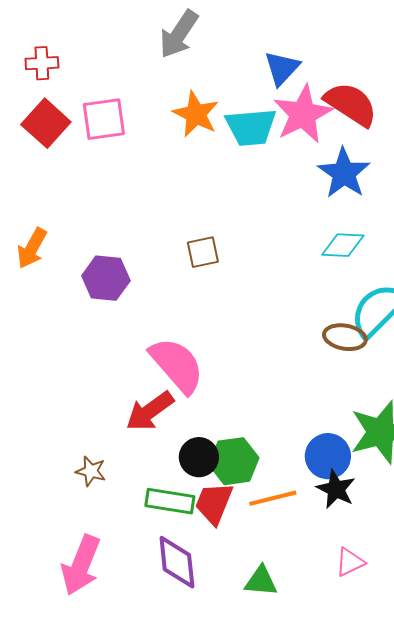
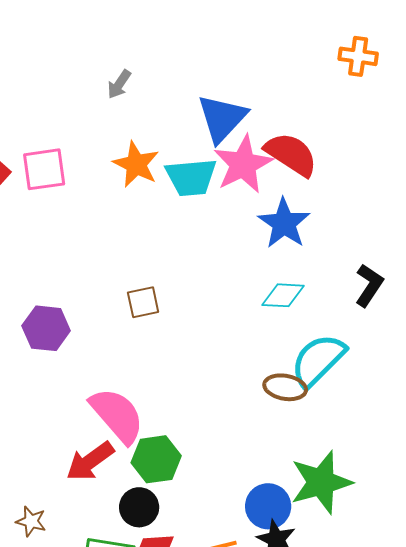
gray arrow: (179, 34) -> (119, 84), size x0.6
blue triangle: (282, 68) -> (222, 118), size x1.4
green hexagon: (234, 461) -> (156, 459), moved

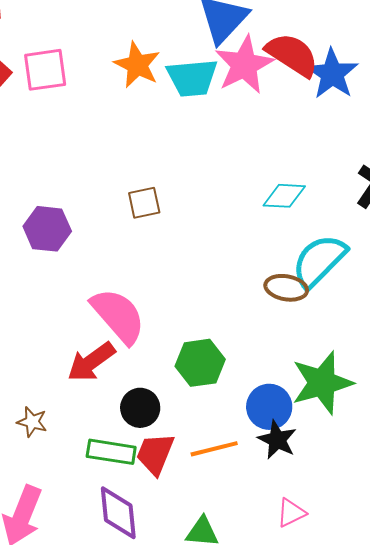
blue star: (284, 223) -> (332, 74), moved
green hexagon: (156, 459) -> (200, 363), moved

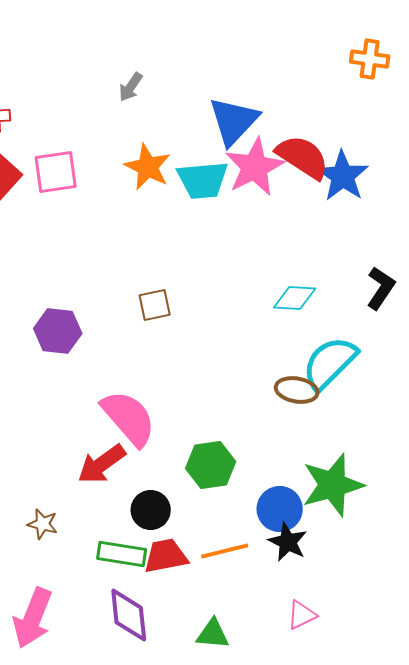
red trapezoid: (155, 454) -> (166, 556), turned 57

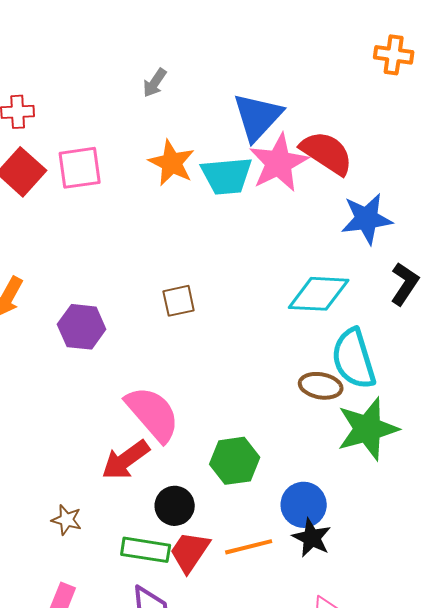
blue star: (343, 176) -> (367, 219), moved, turned 30
cyan diamond: (295, 298) -> (319, 294), size x1.4
cyan semicircle: (330, 363) -> (354, 359), turned -62
green star: (333, 485) -> (368, 429), moved
red trapezoid: (166, 556) -> (190, 552), turned -45

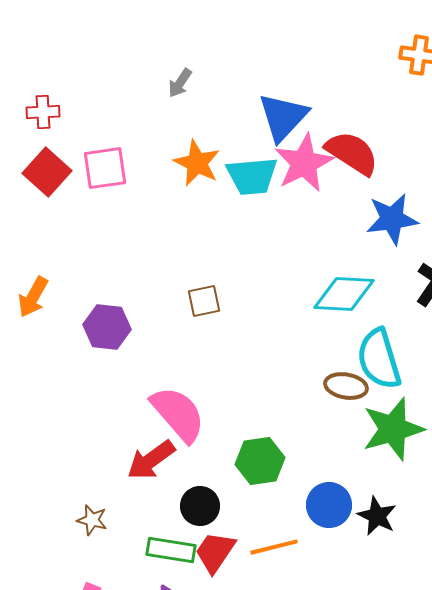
black star: (312, 538) -> (377, 516), moved

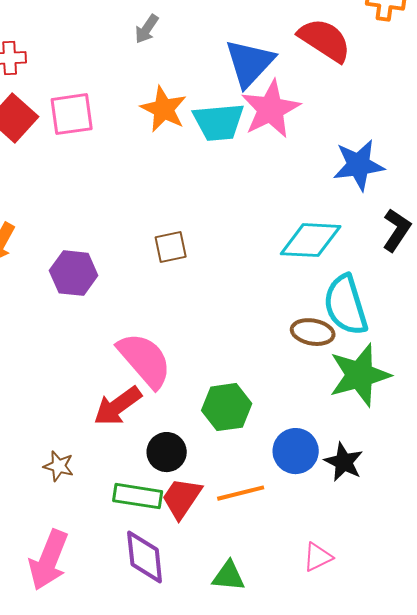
red semicircle: (352, 153) -> (325, 40), moved

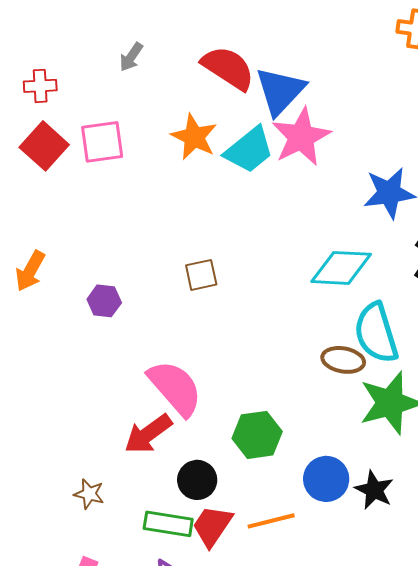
gray arrow: (147, 29) -> (131, 57), moved
red semicircle: (325, 40) -> (228, 68), moved
cyan trapezoid: (219, 122) -> (249, 150), turned -34
purple hexagon: (74, 273) -> (104, 301), size x0.7

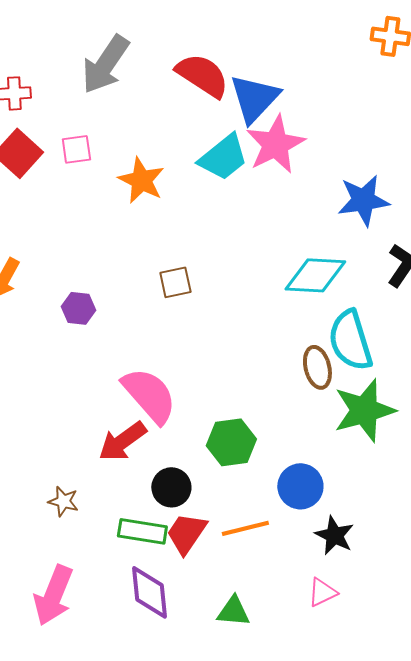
gray arrow: (131, 57) -> (105, 64), size x2.0
orange star: (194, 137) -> (141, 180), moved
pink square: (102, 142) -> (76, 149), size x0.7
brown ellipse: (343, 360) -> (317, 367), turned 66
black star: (374, 490) -> (334, 535), moved

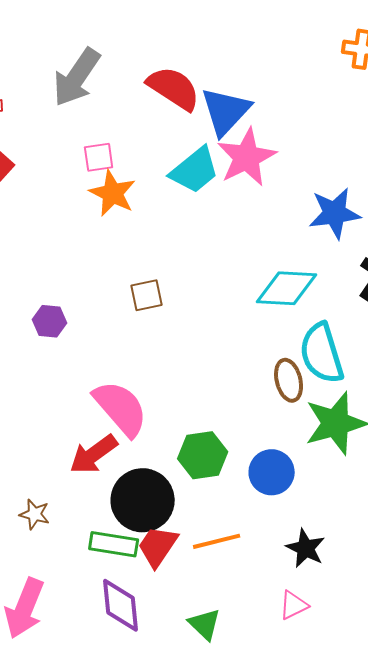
pink square: (76, 149) -> (99, 157), moved
blue circle: (300, 486) -> (272, 472), moved
black circle: (171, 487) -> (143, 500), size x1.6
green triangle: (233, 611) -> (205, 624), turned 39

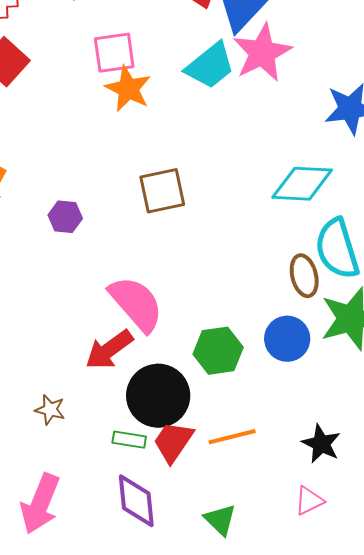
pink square: (99, 157) -> (114, 53), size x1.4
brown square: (147, 295) -> (162, 191), size x1.4
blue circle: (272, 472) -> (287, 339), moved
green rectangle: (114, 544) -> (129, 440), size x0.7

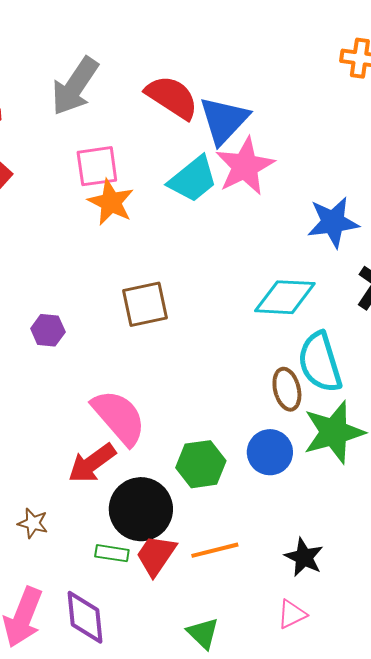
purple diamond: (136, 501) -> (85, 617), moved

